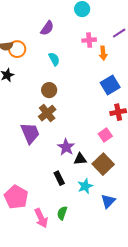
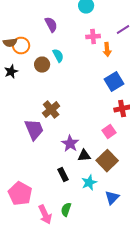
purple semicircle: (47, 28) -> (51, 25), turned -63
brown circle: (49, 90) -> (42, 65), moved

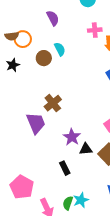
cyan star: (89, 183) -> (81, 200), moved

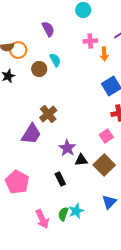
purple trapezoid: (36, 123) -> (31, 134), turned 55
pink pentagon: (22, 187) -> (17, 182), moved

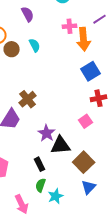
orange arrow: (104, 54) -> (84, 39), size x1.6
brown circle: (39, 69) -> (12, 49), moved
black triangle: (81, 160) -> (61, 145), size x1.5
brown square: (104, 165) -> (84, 162), moved
green semicircle: (63, 214) -> (41, 185), moved

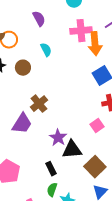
pink cross: (70, 26) -> (81, 31), size x1.5
brown circle: (12, 49) -> (23, 68), moved

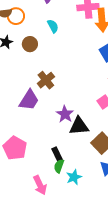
black rectangle: (51, 169) -> (57, 154), moved

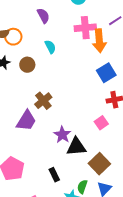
green semicircle: (59, 166) -> (82, 187), moved

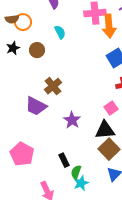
purple trapezoid: (26, 121) -> (36, 106), turned 85
black triangle: (76, 147) -> (105, 130), moved
green semicircle: (82, 187) -> (76, 172), moved

